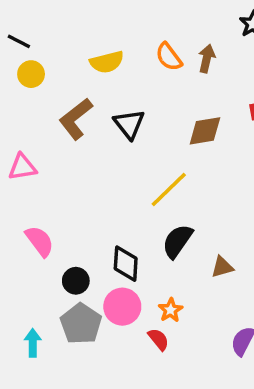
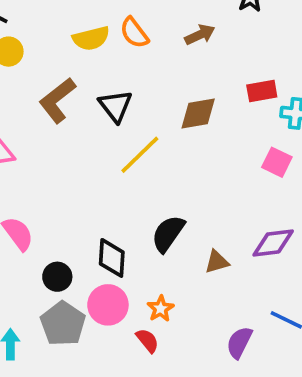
orange semicircle: (169, 57) -> (134, 33), moved
brown arrow: (207, 59) -> (200, 35), turned 52
yellow line: (169, 189) -> (140, 155), moved

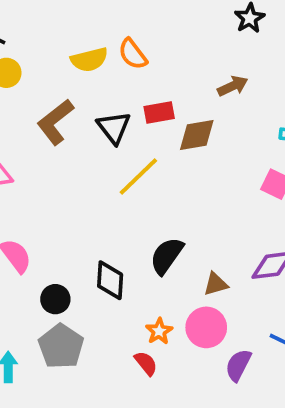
brown arrow: (200, 35) -> (233, 86), moved
red rectangle: (262, 91) -> (159, 112), moved
pink circle: (108, 305) -> (206, 327), moved

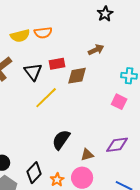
orange semicircle: (133, 54) -> (43, 33), turned -60
black diamond: (110, 280) -> (34, 173), moved, turned 40

